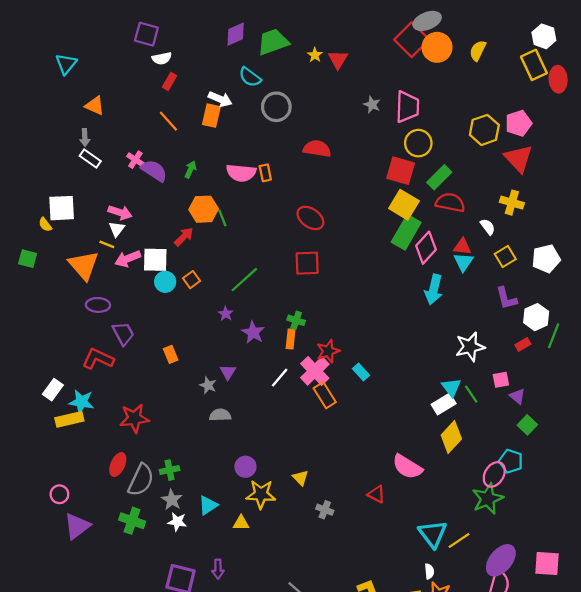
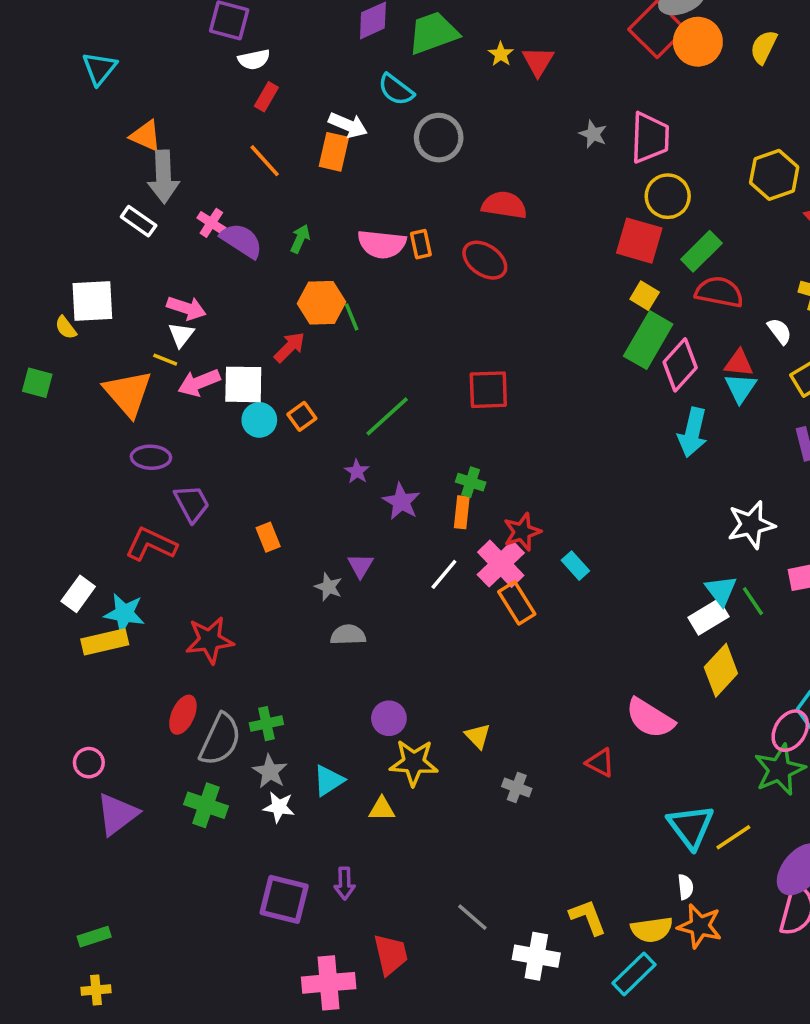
gray arrow: (85, 138) -> (163, 177), moved, size x1.8
yellow square: (404, 205) -> (645, 296), size x0.6
red ellipse: (310, 218) -> (485, 260), moved

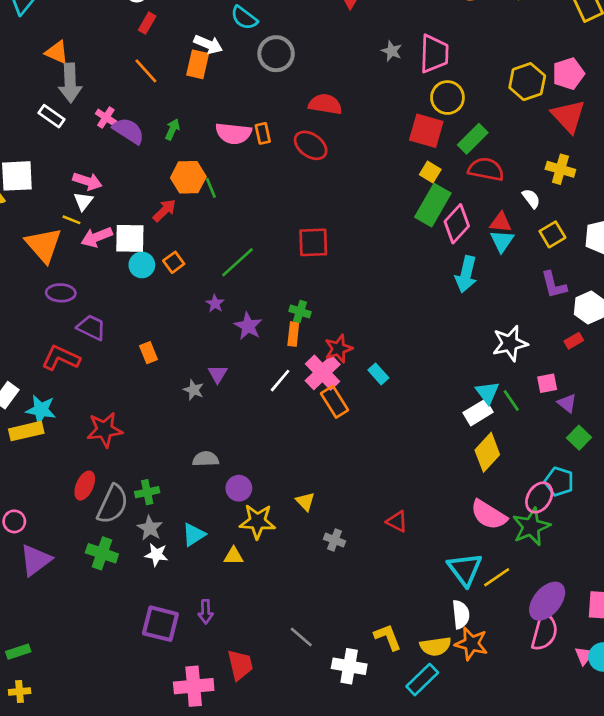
purple trapezoid: (192, 503) -> (91, 327), turned -36
gray semicircle: (348, 635) -> (206, 459), moved
pink semicircle: (650, 718) -> (489, 515), moved
white semicircle: (685, 887) -> (461, 614), size x1.5

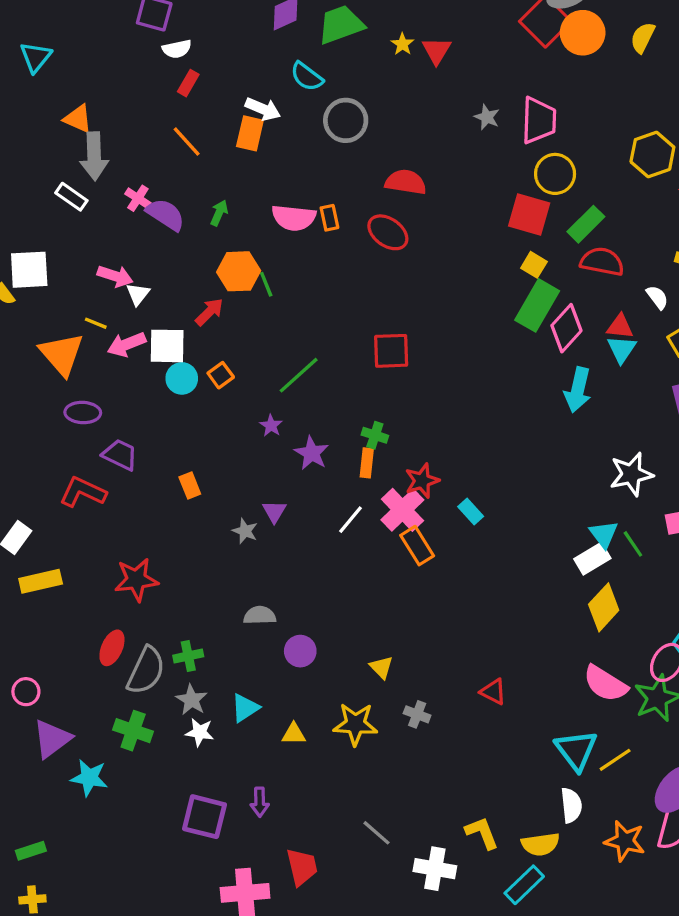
white triangle: (83, 201) -> (138, 294), moved
cyan star: (41, 410) -> (89, 778), moved
yellow star: (257, 521) -> (355, 724), moved
orange star: (471, 644) -> (625, 841), moved

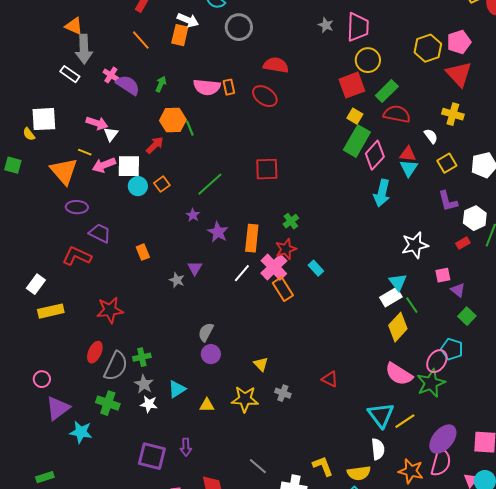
red square: (529, 215) -> (352, 85), turned -36
green cross: (375, 435) -> (291, 221), moved, turned 35
orange rectangle: (367, 463) -> (252, 238), size x1.5
green line: (633, 544) -> (412, 305), moved
gray semicircle: (260, 615) -> (206, 332), moved, turned -60

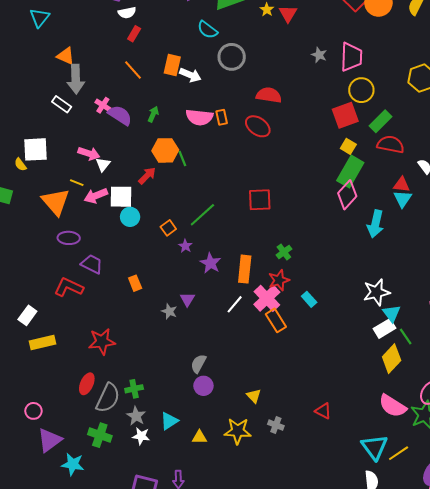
white arrow: (188, 20) -> (190, 75), moved
pink diamond: (375, 155) -> (347, 195), moved
orange square: (162, 184) -> (168, 228), moved
white star: (415, 245) -> (376, 292), moved

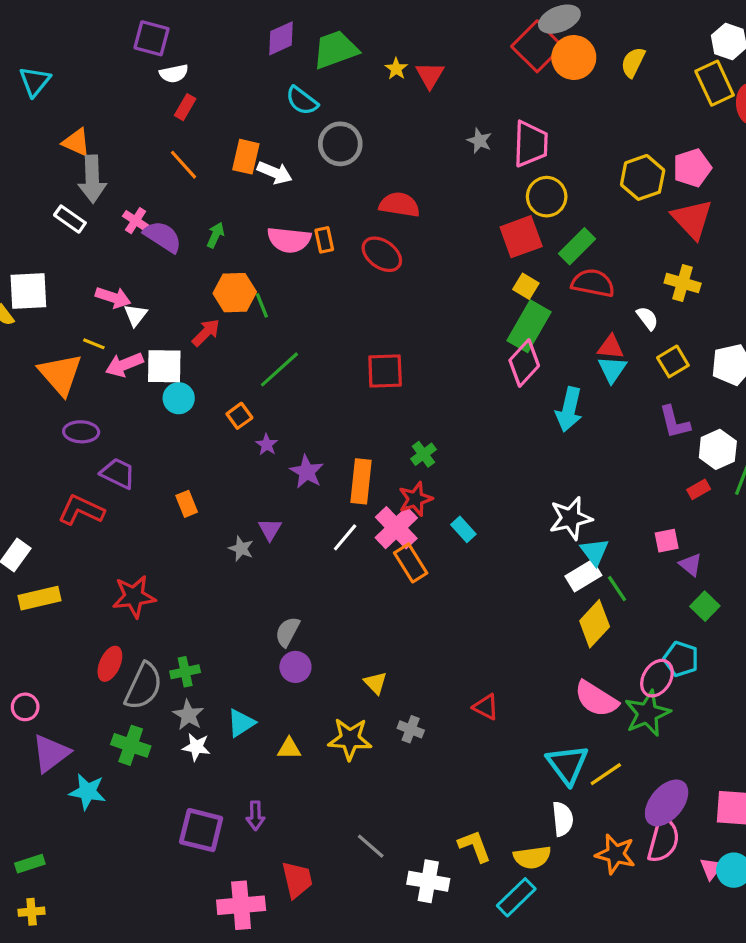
green line: (202, 215) -> (279, 369), moved

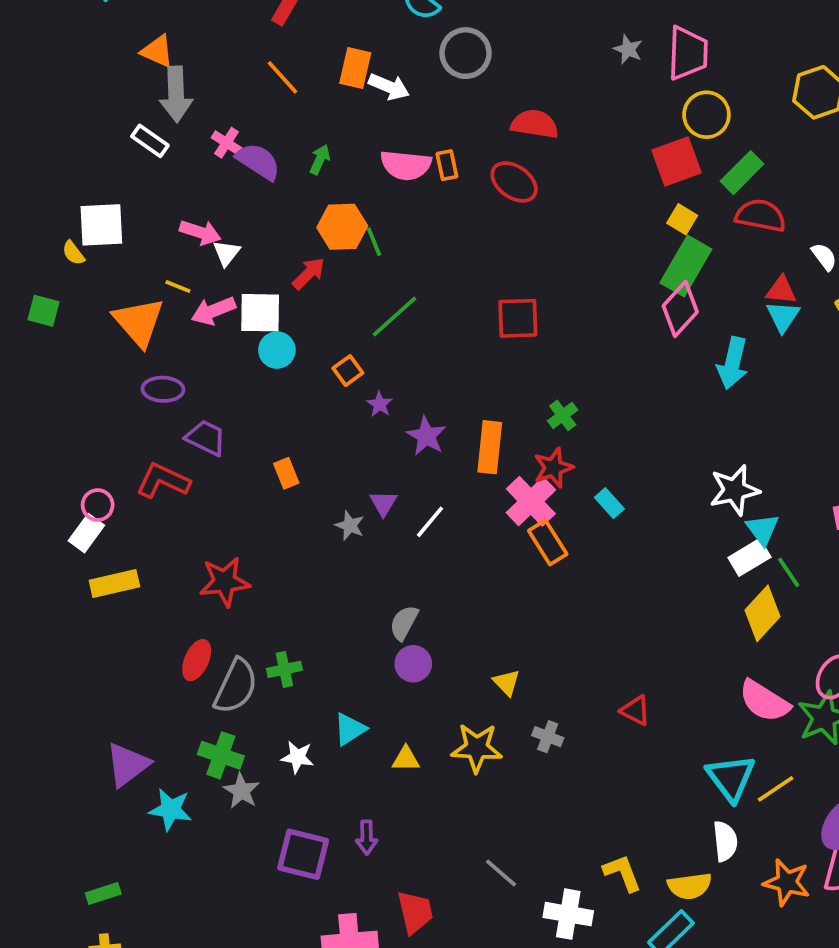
white line: (345, 537) -> (430, 522), moved
pink circle: (25, 707) -> (98, 505), moved
gray star: (188, 715) -> (241, 791), moved

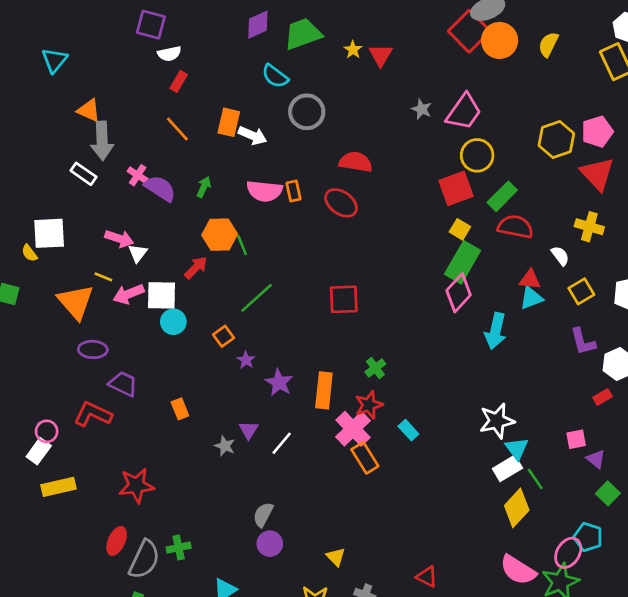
pink trapezoid: (688, 53) -> (464, 112), turned 33
cyan triangle: (783, 316) -> (531, 298), turned 35

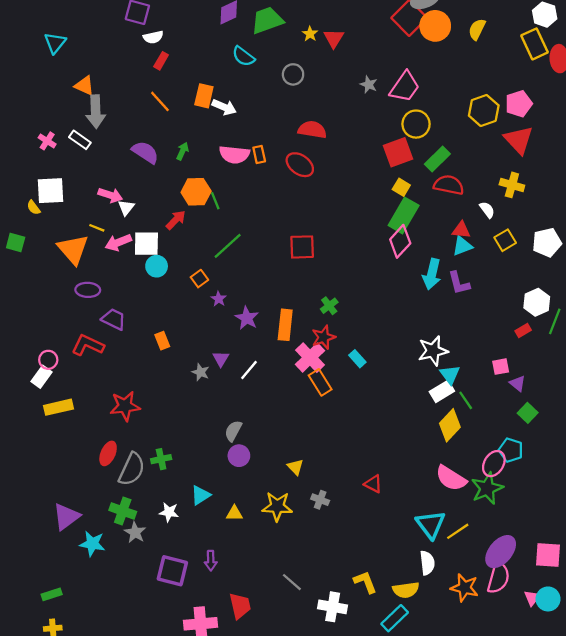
gray circle: (307, 112) -> (293, 74), moved, size x0.7
pink cross: (138, 175) -> (47, 141), moved
purple L-shape: (583, 342) -> (459, 283), moved

